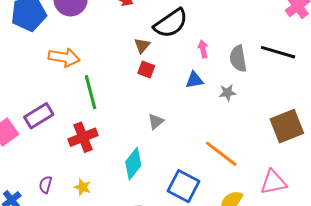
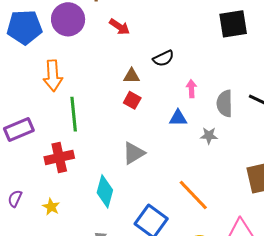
black semicircle: (171, 23) -> (163, 58), size x0.6
brown triangle: (142, 46) -> (132, 76), turned 42
orange arrow: (64, 57) -> (53, 76), turned 68
gray triangle: (156, 121) -> (134, 153), size x1.4
cyan diamond: (133, 164) -> (105, 191), turned -32

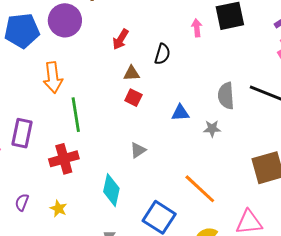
red arrow: (119, 27) -> (120, 39), moved, turned 90
black semicircle: (163, 58) -> (162, 54), turned -45
pink arrow: (191, 89) -> (197, 28), moved
purple rectangle: (19, 129) -> (22, 133), turned -52
gray triangle: (134, 153) -> (138, 150), size x0.7

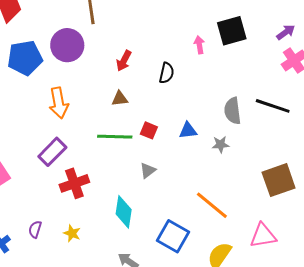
brown triangle: (132, 73) -> (120, 99), moved
red square: (133, 98) -> (149, 130), moved
green line: (76, 115) -> (115, 137), moved, turned -76
purple rectangle: (22, 133) -> (52, 152), moved, turned 36

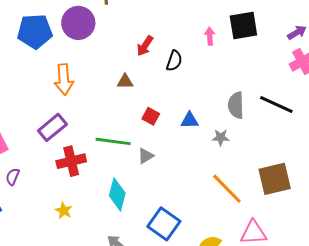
red arrow: (124, 61) -> (145, 46), moved
green line: (115, 137) -> (113, 141), moved
orange line: (212, 205) -> (227, 189), moved
purple semicircle: (35, 229) -> (13, 177), moved

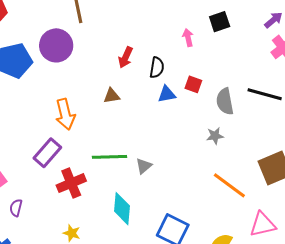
black square: (243, 25) -> (220, 22), size x0.7
orange arrow: (64, 79) -> (65, 114), moved
red square: (151, 116) -> (193, 84), moved
blue triangle: (190, 120) -> (167, 94), moved

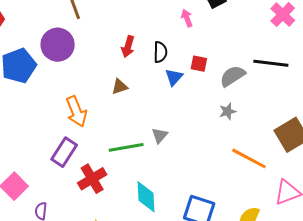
blue triangle: (167, 94) -> (174, 77), turned -30
gray semicircle: (225, 101) -> (233, 76), turned 76
gray triangle: (144, 166) -> (160, 135), moved

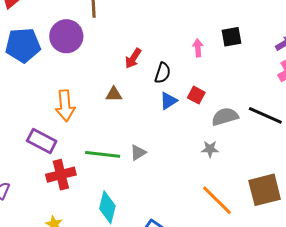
purple rectangle: (64, 152) -> (42, 141), turned 68

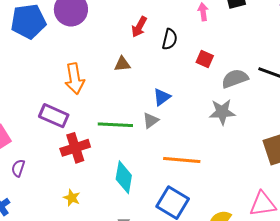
blue triangle: (168, 101) -> (162, 97), moved
gray star: (210, 149) -> (222, 112), size x1.5
orange line: (217, 200) -> (182, 160), moved, turned -36

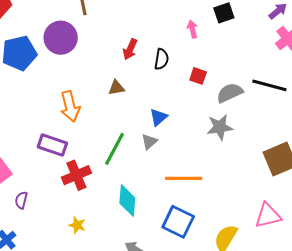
green line: (115, 125) -> (115, 149), turned -60

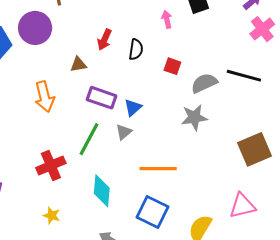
brown triangle: (116, 88) -> (78, 64), moved
purple rectangle: (52, 145) -> (102, 98), moved

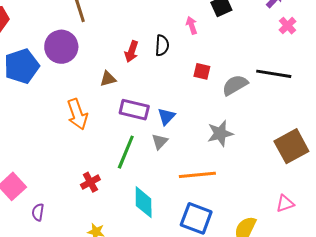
pink cross: (262, 29) -> (287, 26), size x0.7
black semicircle: (136, 49) -> (162, 45), moved
gray star: (194, 117) -> (220, 133), moved
red cross: (51, 165) -> (90, 182), size x0.7
pink triangle: (242, 206) -> (285, 204), size x0.7

